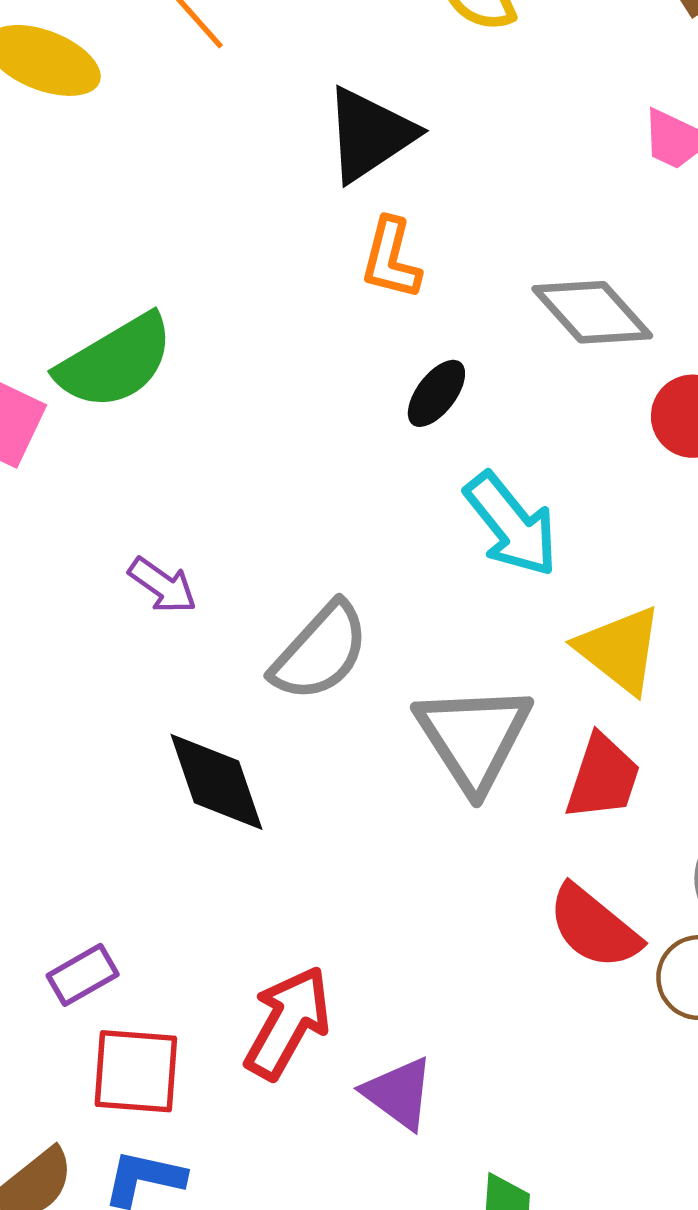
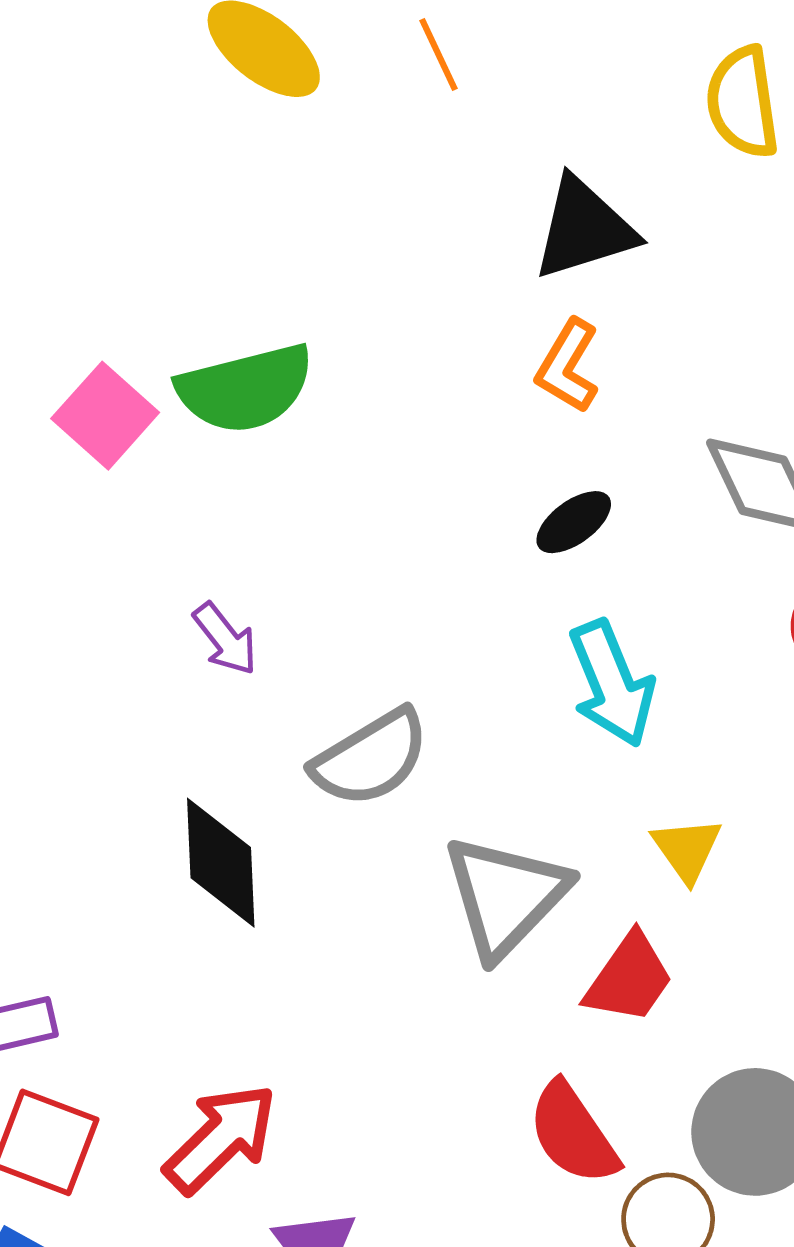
yellow triangle: (620, 650) -> (687, 849), size x0.7

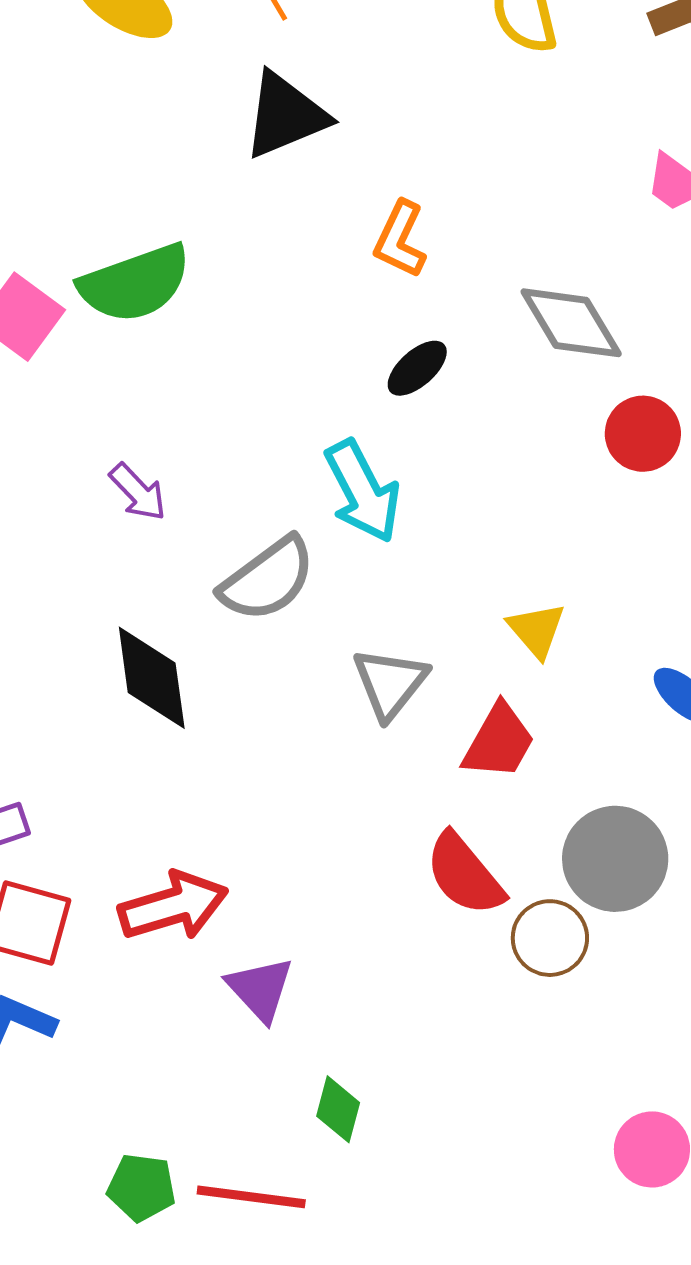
black triangle: (584, 229) -> (285, 115), moved
cyan arrow: (612, 684) -> (363, 491), moved
gray triangle: (505, 896) -> (390, 683), size x0.7
red arrow: (221, 1138) -> (173, 906), turned 33

